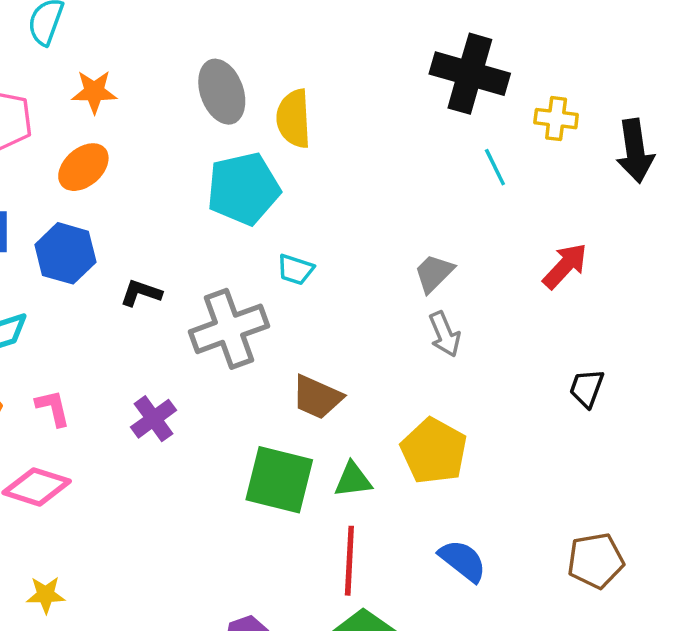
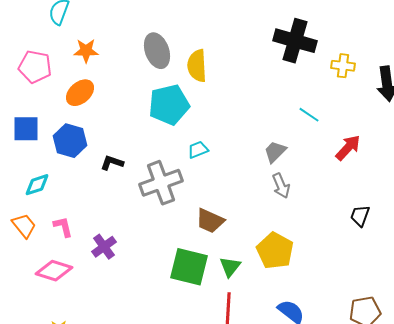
cyan line: (495, 167) -> (309, 115), moved, turned -30
cyan trapezoid: (295, 270) -> (198, 150), turned 140
purple cross: (154, 419) -> (104, 247), moved
green triangle: (353, 480) -> (230, 267), turned -45

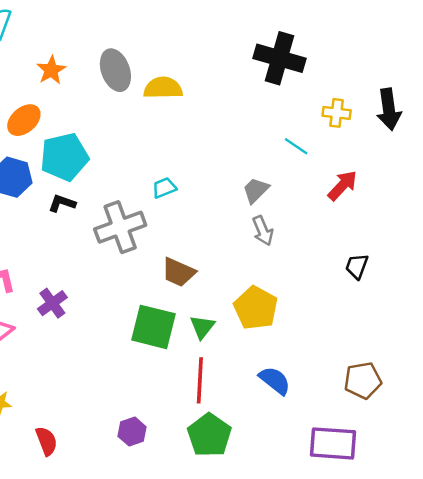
orange star: (86, 51) -> (51, 70), moved, turned -30
yellow semicircle: (197, 66) -> (163, 88), turned 92
yellow cross: (343, 66) -> (337, 113), moved
cyan pentagon: (169, 105) -> (64, 157), moved

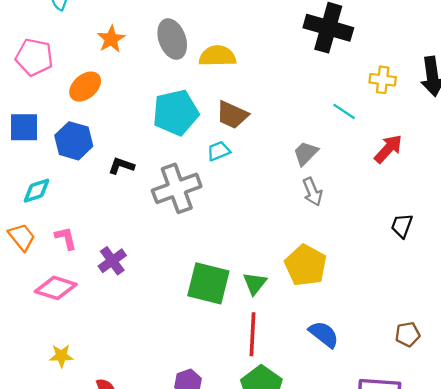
cyan pentagon: (64, 157) -> (176, 113), moved
brown trapezoid: (178, 272) -> (232, 115), moved
brown pentagon: (363, 380) -> (407, 334), size x0.7

